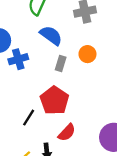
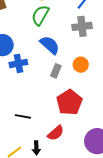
red pentagon: (54, 100) -> (69, 102), moved
black line: (29, 118) -> (23, 116), turned 63

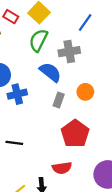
gray cross: (82, 26) -> (69, 52), moved
black line: (23, 116) -> (14, 143), moved
red semicircle: (56, 133) -> (62, 168), turned 36

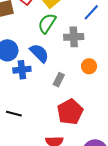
blue semicircle: (50, 72) -> (39, 53), moved
orange circle: (85, 92) -> (89, 66), moved

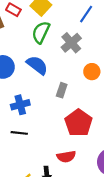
gray cross: (74, 37) -> (71, 43), turned -30
blue cross: (22, 70) -> (20, 105), moved

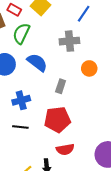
green semicircle: (41, 32) -> (21, 34), moved
gray cross: (71, 43) -> (69, 41), turned 36
red pentagon: (78, 123) -> (57, 120), moved, turned 30

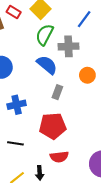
green semicircle: (21, 34) -> (45, 35), moved
blue semicircle: (37, 62) -> (47, 65), moved
black line: (20, 127) -> (15, 143), moved

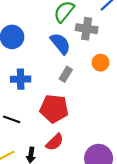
red semicircle: (59, 157) -> (55, 142), turned -48

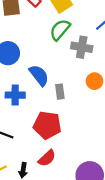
blue semicircle: (60, 44) -> (39, 75), moved
gray rectangle: (66, 74) -> (60, 92), turned -40

